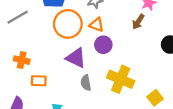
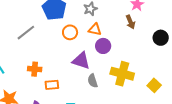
brown arrow: (138, 22) -> (130, 22), turned -48
orange circle: (68, 24) -> (70, 32), size x0.6

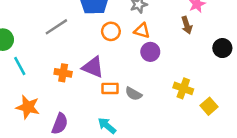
purple triangle: (81, 61) -> (93, 67), moved
yellow cross: (122, 74) -> (183, 88), moved, size x0.7
gray semicircle: (93, 81) -> (134, 94), turned -48
orange rectangle: (52, 85) -> (110, 88), moved

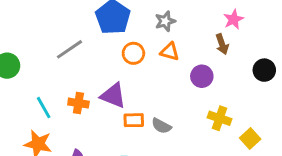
purple circle: (150, 52) -> (202, 76), moved
cyan line: (20, 66) -> (44, 108), moved

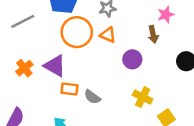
orange circle: (133, 53) -> (77, 32), size x1.6
orange cross: (78, 103) -> (24, 68), turned 35

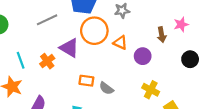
pink star: (166, 15) -> (181, 24), moved
orange triangle: (108, 35) -> (120, 43), moved
purple triangle: (55, 66) -> (69, 48), moved

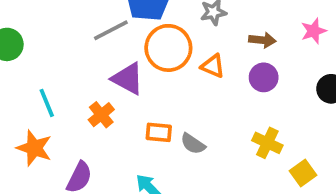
gray line: (47, 20) -> (111, 30), moved
brown arrow: (162, 35) -> (262, 40), moved, turned -72
purple circle: (143, 56) -> (264, 77), moved
orange cross: (47, 61) -> (101, 115), moved

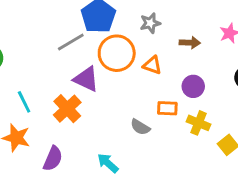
purple circle: (264, 77) -> (193, 86), moved
orange cross: (101, 115) -> (67, 109), size x1.4
orange rectangle: (159, 132) -> (167, 108), moved

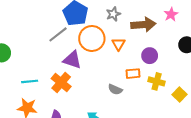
brown arrow: (190, 43) -> (143, 25), size x1.6
orange triangle: (152, 65) -> (118, 44), turned 48
cyan line: (24, 102) -> (30, 81), turned -63

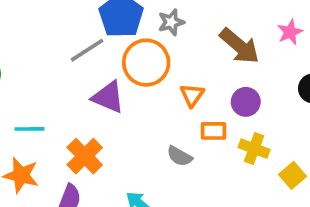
gray star: (113, 14) -> (171, 22), moved
brown arrow: (143, 25) -> (239, 46), turned 40
orange triangle: (118, 44) -> (192, 95), moved
orange cross: (61, 82) -> (85, 156), moved

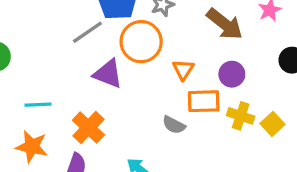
orange rectangle: (214, 131) -> (204, 101), size x1.4
yellow square: (293, 175) -> (273, 124), moved

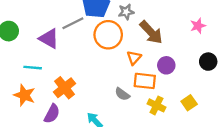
brown arrow: (225, 24) -> (151, 32), moved
purple triangle: (108, 74) -> (49, 39), moved
yellow cross: (241, 116) -> (156, 105), moved

